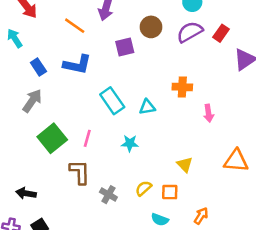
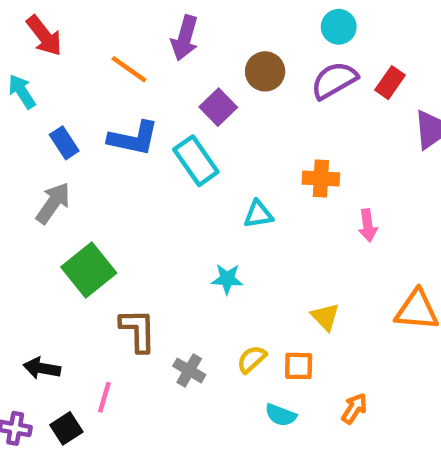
purple square: (125, 47) -> (218, 107), turned -30
cyan rectangle: (112, 101) -> (196, 161), moved
pink line: (87, 138) -> (104, 397), moved

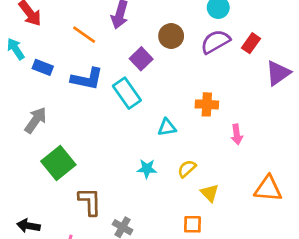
blue rectangle: (64, 143) -> (43, 67), moved, turned -36
yellow semicircle: (252, 359) -> (187, 169), moved

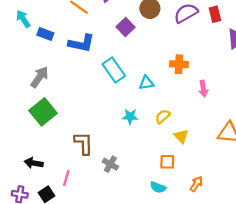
red rectangle: (251, 43) -> (215, 14), turned -49
cyan rectangle: (127, 93) -> (114, 70), moved
green square: (58, 163) -> (43, 112), moved

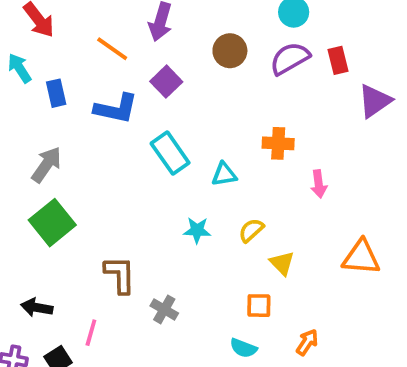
purple square: (125, 27) -> (166, 82), moved
blue rectangle: (45, 34) -> (56, 93), turned 56

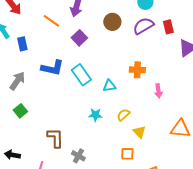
blue L-shape: (116, 109) -> (52, 68), moved
green square: (52, 223) -> (20, 111), size x0.6

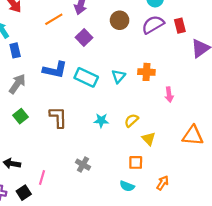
orange line: (51, 21) -> (54, 19), turned -66
blue rectangle: (22, 44) -> (15, 50), moved
cyan rectangle: (81, 75) -> (86, 77), turned -30
cyan triangle: (109, 86) -> (118, 76), moved, turned -40
brown L-shape: (55, 138) -> (58, 117), moved

